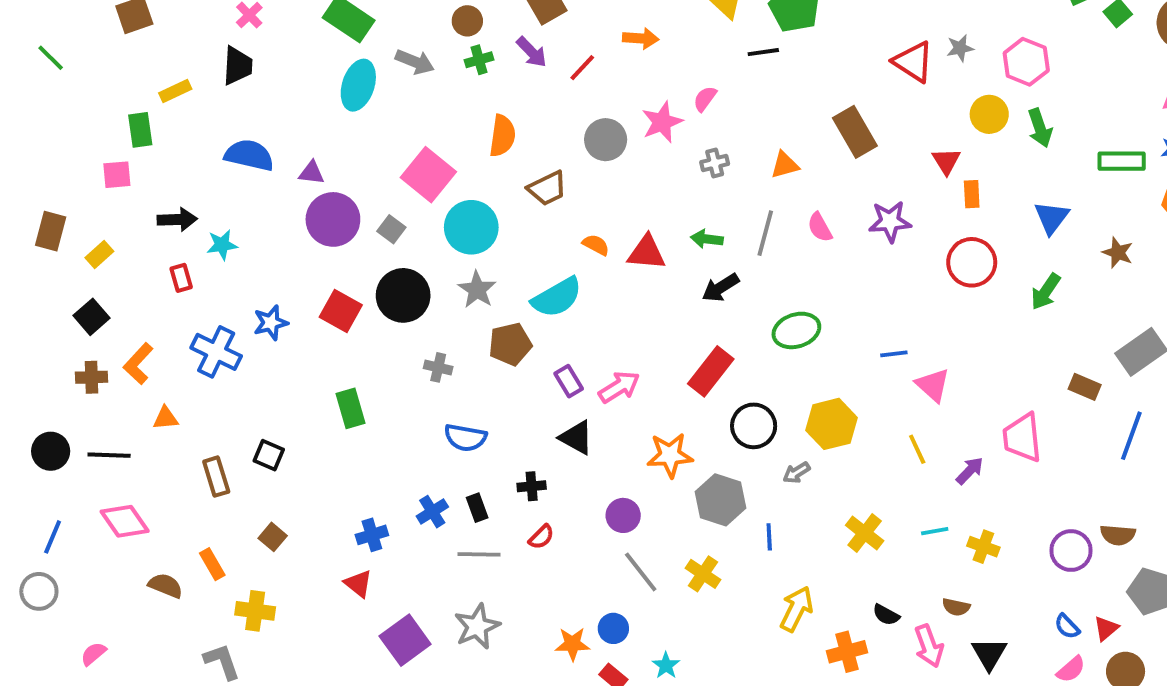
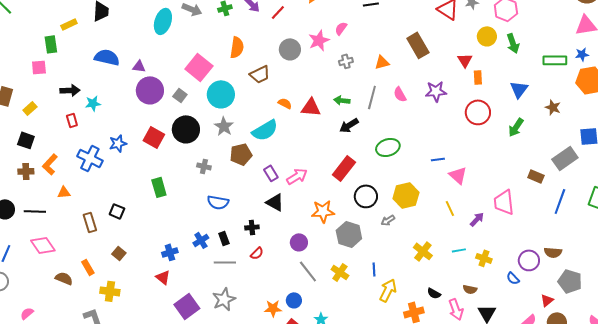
black square: (92, 317) -> (26, 140), turned -30
blue line: (769, 537) -> (374, 269), moved
blue semicircle: (1067, 626) -> (513, 278), moved

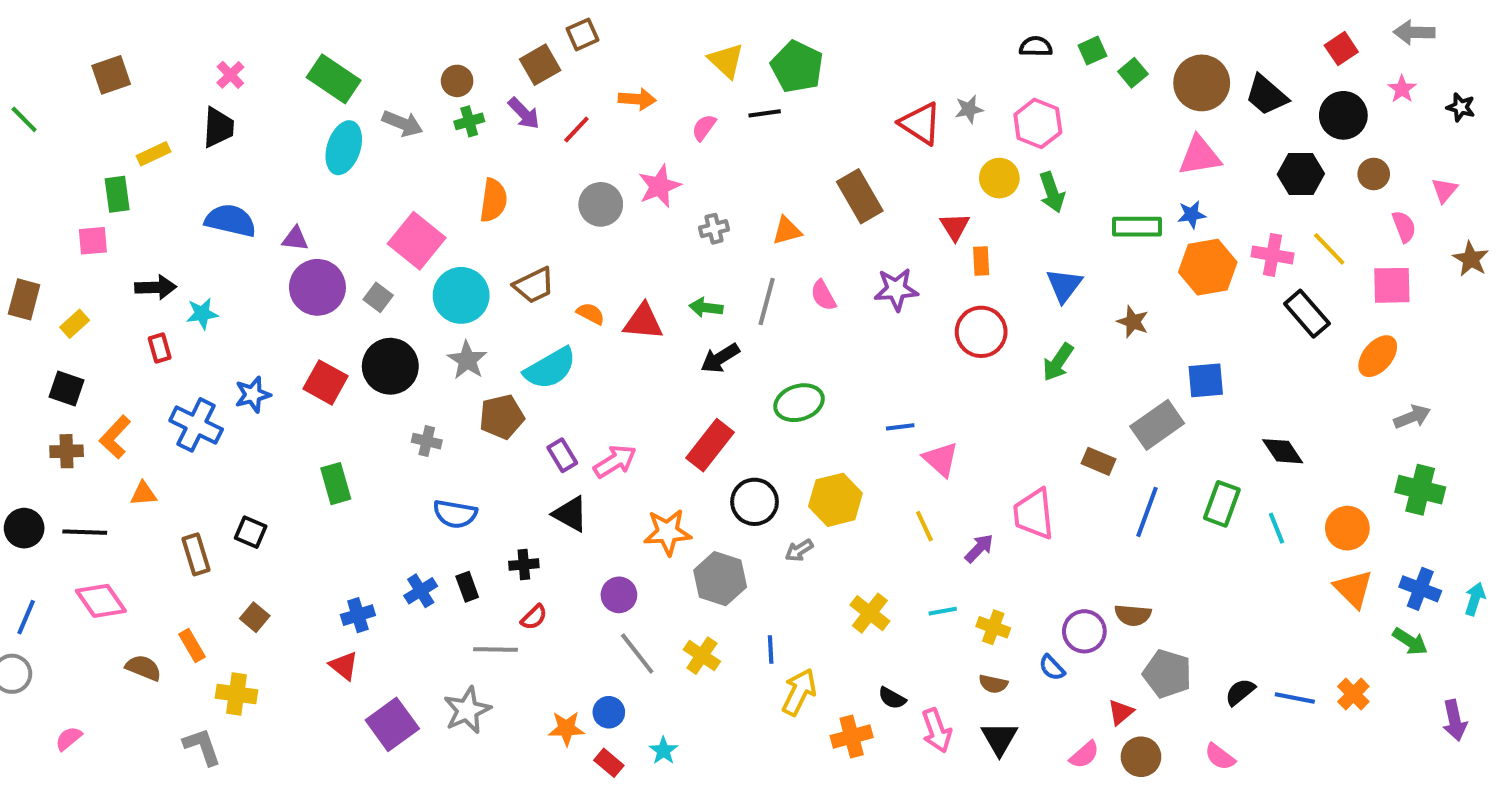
pink semicircle: (341, 28) -> (704, 127), moved
brown trapezoid: (260, 74) -> (534, 285), moved
gray line: (225, 262) -> (496, 650), moved
brown semicircle: (470, 289) -> (993, 684), moved

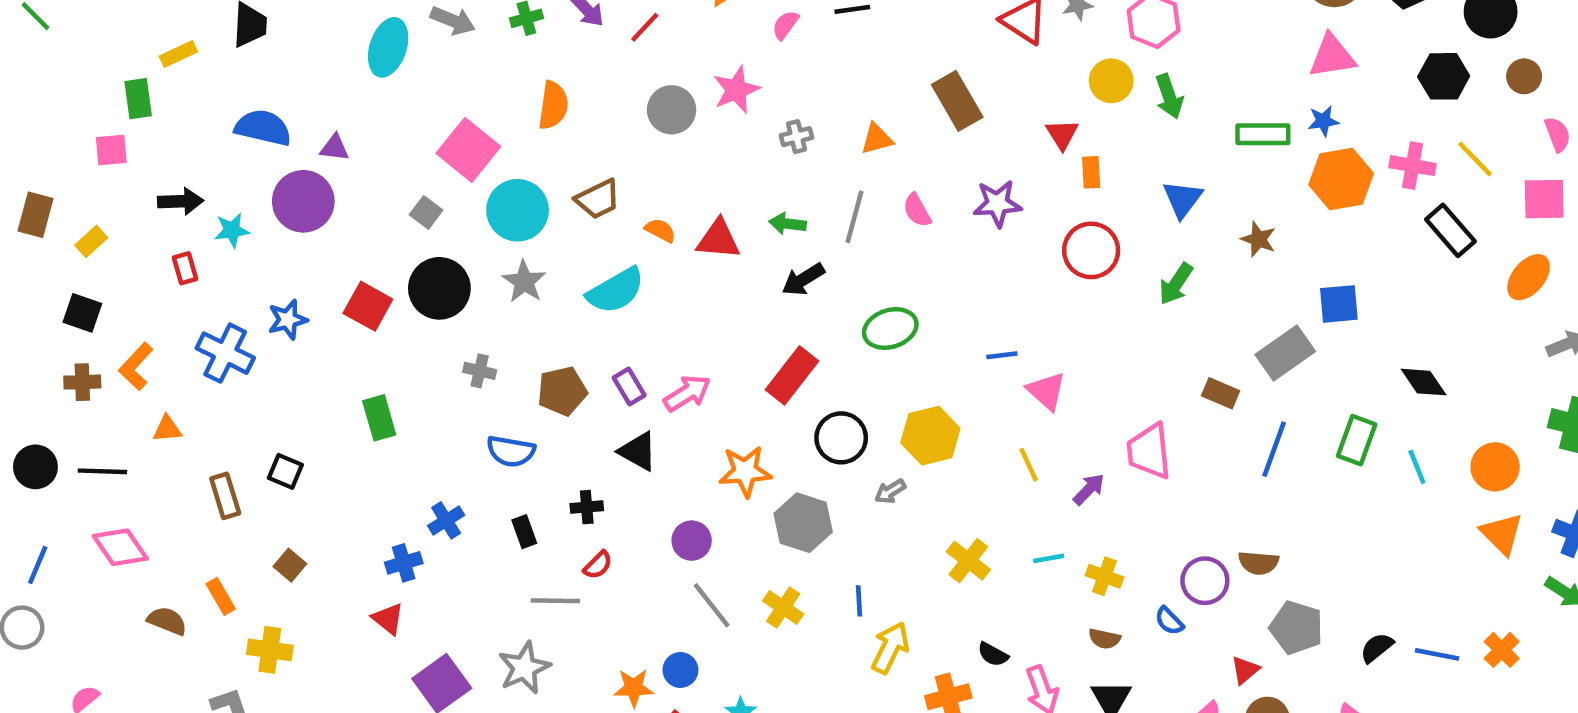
purple circle: (317, 287) -> (303, 201), moved
brown pentagon: (502, 417) -> (562, 391), moved
blue cross: (421, 591) -> (446, 520), moved

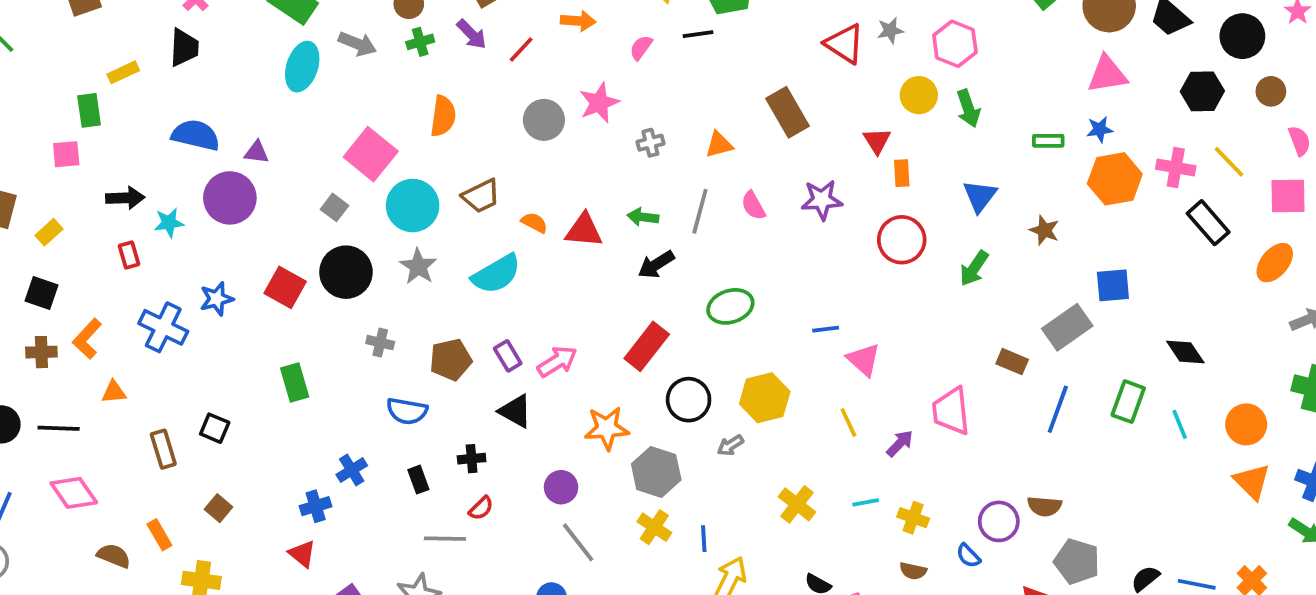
green rectangle: (1263, 134) -> (1048, 141), size x0.7
yellow cross: (783, 607) -> (654, 527), moved

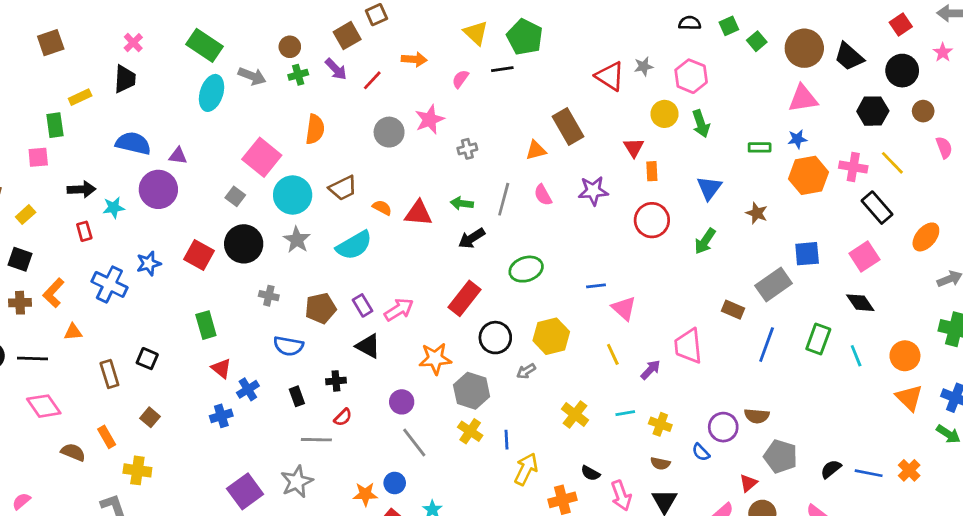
orange triangle: (719, 145) -> (536, 150), moved
pink square: (1288, 196) -> (864, 257), moved, turned -32
red triangle: (302, 554) -> (221, 368), moved

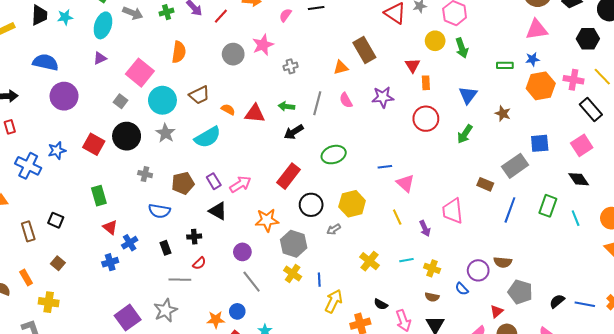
purple triangle: (178, 156) -> (100, 58), moved, turned -32
cyan star: (114, 208) -> (65, 17), moved
purple arrow: (651, 370) -> (425, 228), turned 112

